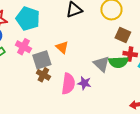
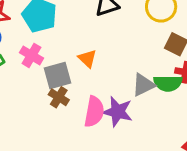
gray triangle: (101, 64) -> (143, 85), turned 48
purple star: (84, 83) -> (118, 112), size x1.5

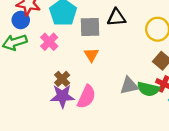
gray square: (57, 75) -> (90, 27), moved
purple star: (118, 112) -> (62, 96), moved, turned -30

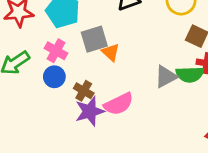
blue circle: (21, 20) -> (54, 77), moved
gray square: (90, 27) -> (94, 39), moved
pink semicircle: (86, 97) -> (119, 104), turned 55

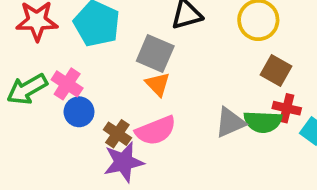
gray square: (94, 39) -> (155, 54), moved, turned 36
pink cross: (56, 51) -> (67, 84), moved
pink semicircle: (119, 104) -> (156, 131), moved

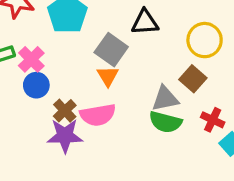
brown square: (276, 71) -> (193, 79), moved
gray triangle: (230, 122) -> (165, 99), moved
green semicircle: (263, 122) -> (165, 122), moved

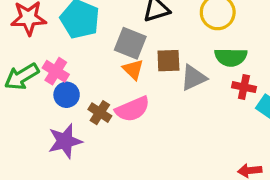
brown square: (193, 79) -> (168, 61), moved, turned -30
green semicircle: (165, 122) -> (231, 57), moved
purple star: (65, 136) -> (65, 141), moved

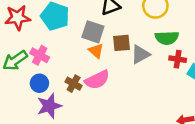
blue circle: (67, 95) -> (39, 83), moved

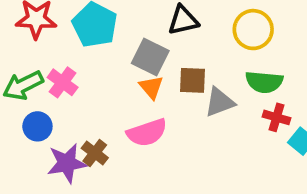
blue circle: (39, 83) -> (37, 126), moved
brown cross: (74, 84) -> (95, 153), moved

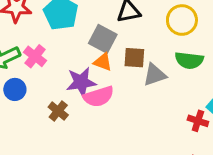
orange triangle: (151, 87) -> (103, 62), turned -30
red cross: (277, 117) -> (198, 121), moved
purple star: (67, 163) -> (81, 82), moved

